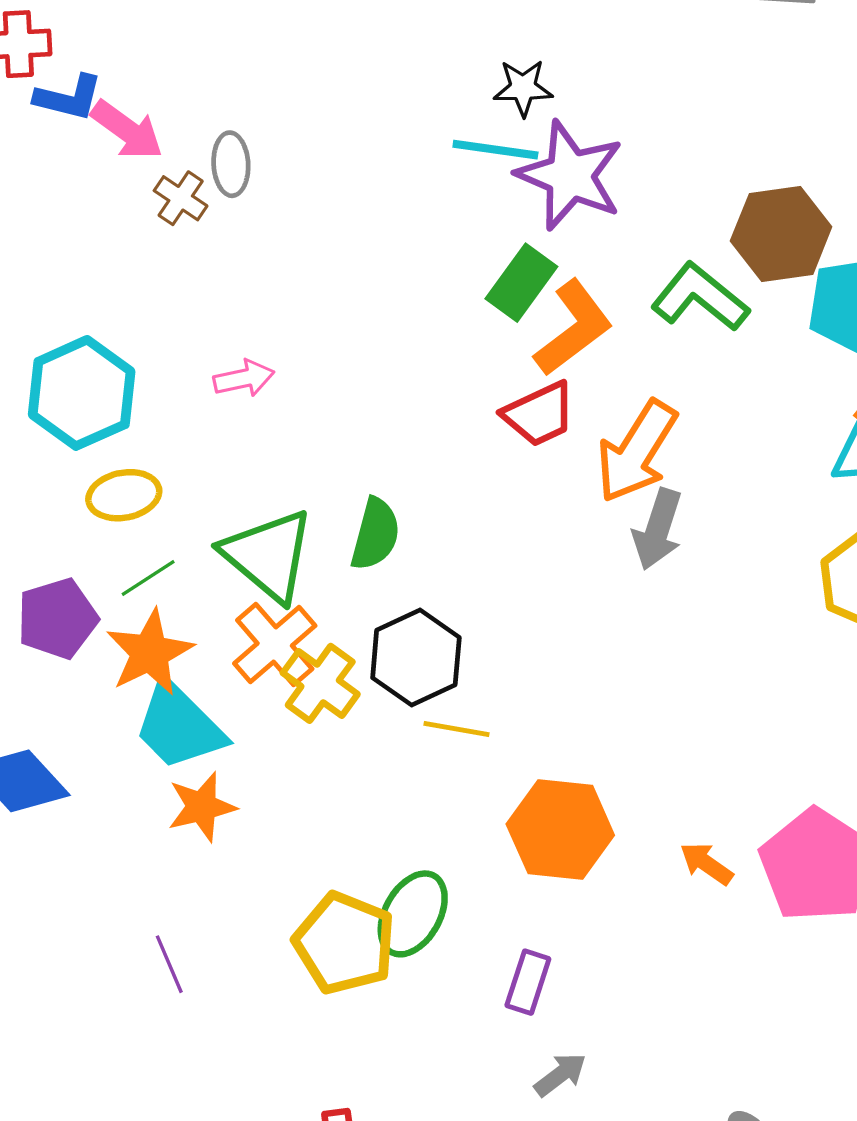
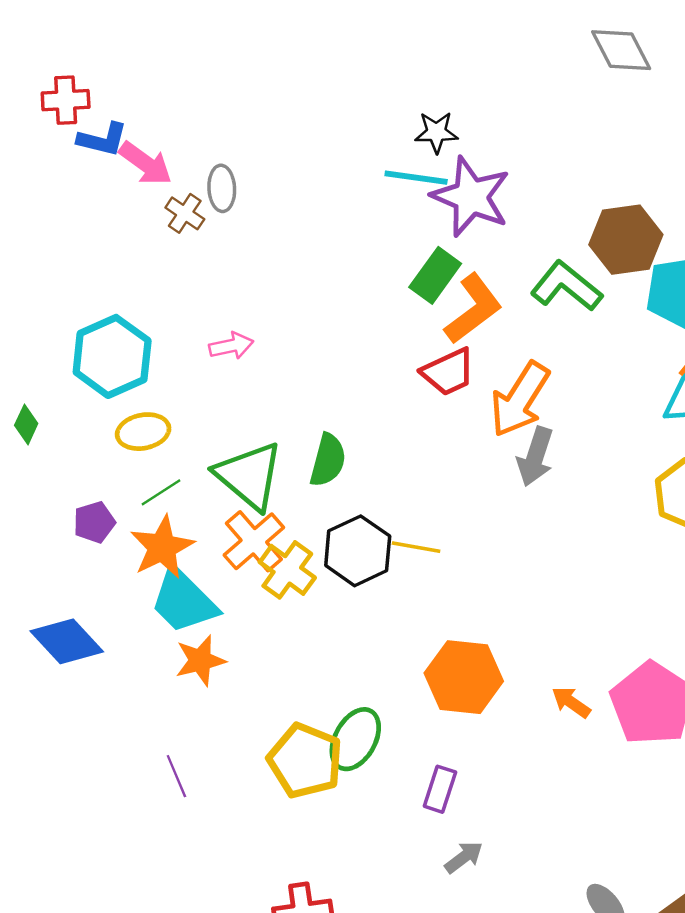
purple pentagon: (57, 619) -> (94, 522), size x0.7
yellow line: (456, 729) -> (416, 547), moved

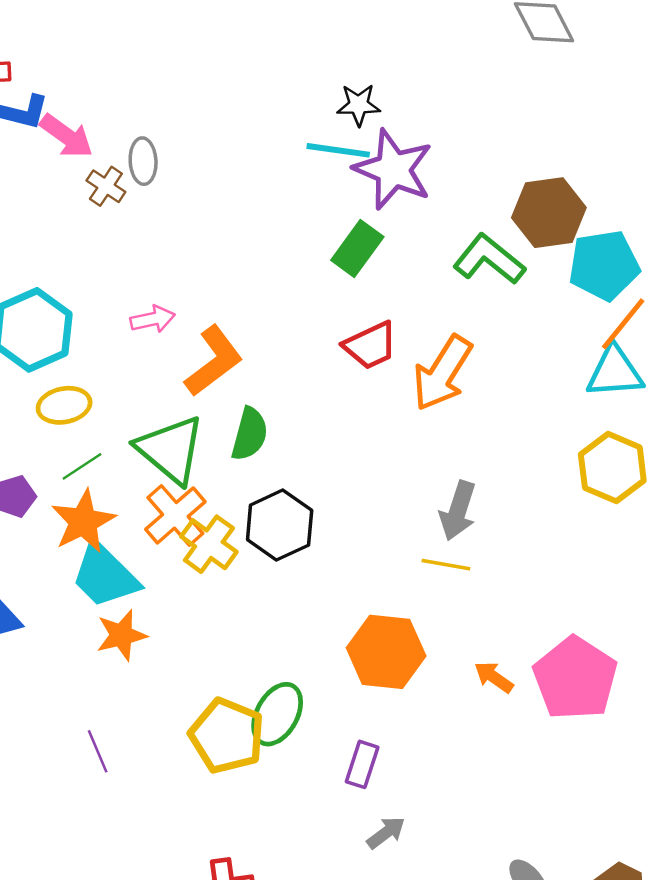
orange L-shape: (473, 309) -> (214, 361), moved
gray arrow: (535, 457) -> (458, 511), moved
yellow line: (416, 547) -> (446, 565), moved

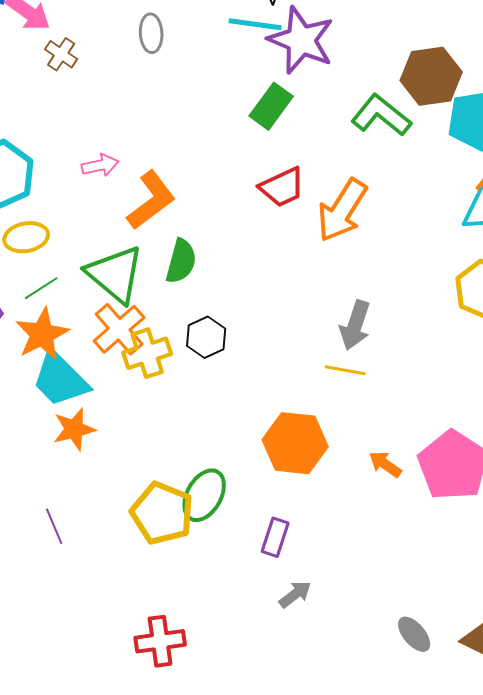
gray ellipse: (143, 161) -> (151, 33), moved
black hexagon: (280, 525) -> (206, 337), size x0.7
yellow cross: (209, 544) -> (147, 353), turned 36

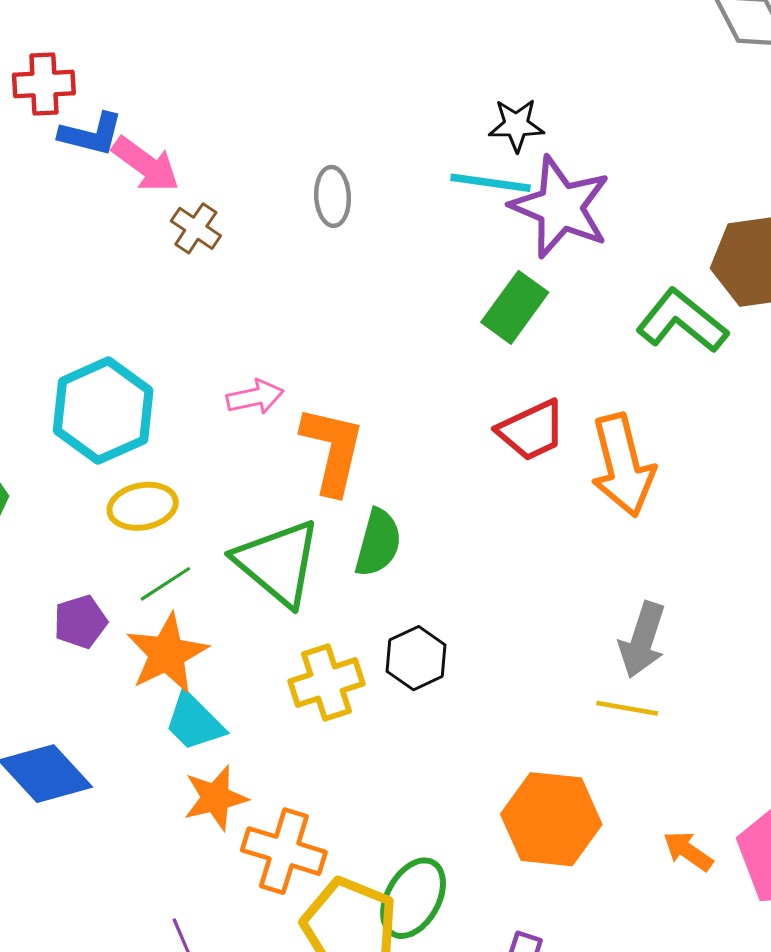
orange L-shape: (151, 200) -> (333, 450), turned -40
orange arrow: (342, 210) -> (623, 465), turned -46
orange cross: (119, 329) -> (284, 851), moved, turned -32
cyan trapezoid: (60, 379) -> (194, 722), size x0.7

